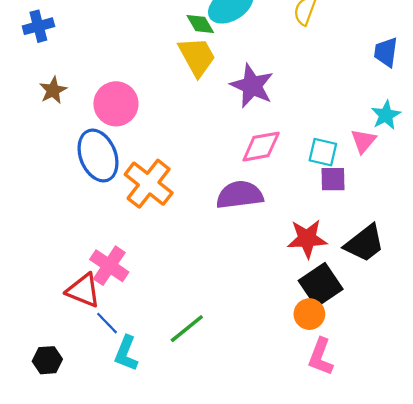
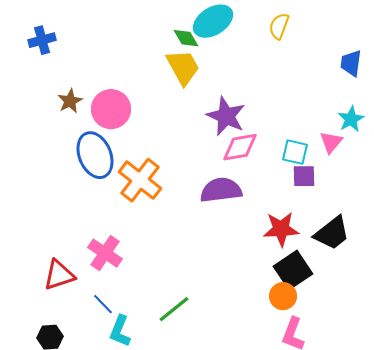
purple star: (252, 86) -> (226, 116), moved
brown star: (53, 90) -> (70, 101), moved
red triangle: (83, 290) -> (59, 275), moved, turned -40

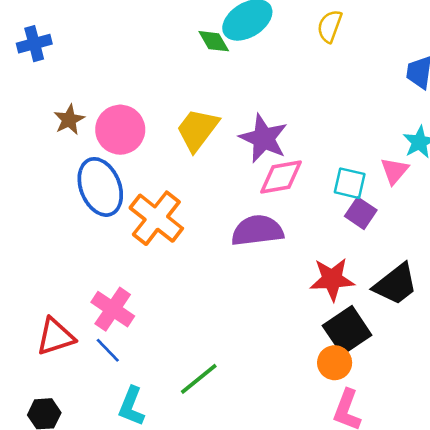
yellow trapezoid: (183, 67) -> (197, 130), moved, turned -114
purple square: (304, 176) -> (361, 213), turned 35
blue line: (103, 304) -> (108, 350), moved

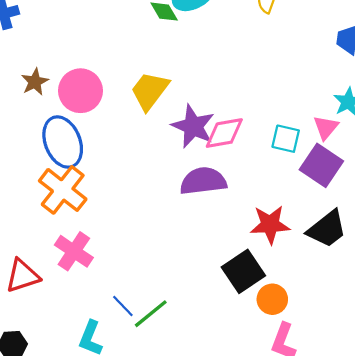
purple star: (264, 138) -> (193, 126), moved
purple square: (361, 213) -> (321, 165), moved, size x1.5
orange cross: (156, 218) -> (63, 190), moved
black square: (347, 330) -> (243, 271), moved
blue line: (108, 350) -> (123, 306), moved

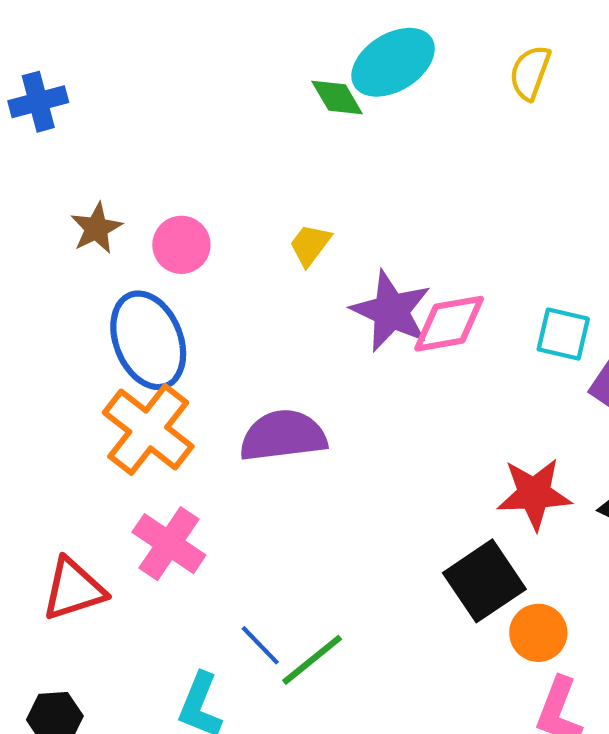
pink circle: (81, 91) -> (181, 245), size x0.7
yellow trapezoid: (150, 91) -> (310, 245), size x0.6
purple semicircle: (203, 181) -> (283, 436), moved

